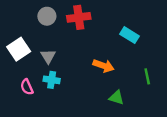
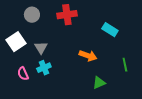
gray circle: (47, 16) -> (32, 15), moved
cyan cross: (52, 80) -> (44, 68), turned -32
green triangle: (116, 98) -> (99, 83), turned -40

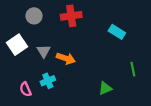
orange arrow: (88, 56) -> (66, 58), moved
cyan cross: (44, 68) -> (48, 81), moved
pink semicircle: (23, 74) -> (25, 89), moved

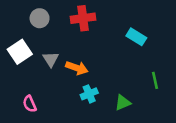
cyan cross: (48, 81) -> (89, 94), moved

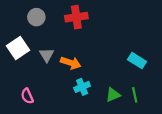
cyan rectangle: (136, 37) -> (137, 61), moved
green line: (155, 80) -> (135, 95), moved

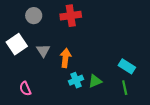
cyan rectangle: (137, 61) -> (127, 66), moved
orange arrow: (71, 63) -> (65, 58), turned -102
green triangle: (113, 95) -> (95, 81), moved

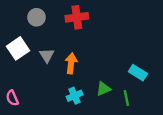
cyan cross: (76, 80) -> (75, 96), moved
green line: (125, 88) -> (126, 98), moved
pink semicircle: (25, 89) -> (12, 98), moved

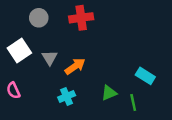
orange arrow: (71, 63) -> (75, 66), turned 48
cyan cross: (75, 96) -> (67, 96), moved
pink semicircle: (12, 98) -> (13, 90), moved

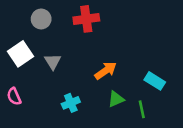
orange arrow: (75, 66) -> (106, 71), moved

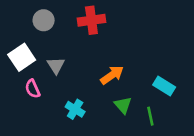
pink semicircle: (14, 96) -> (33, 89), moved
green triangle: (116, 99) -> (123, 105), turned -48
cyan cross: (71, 103) -> (75, 109), turned -36

